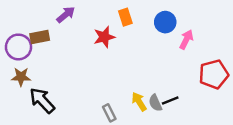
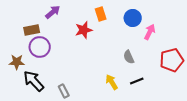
purple circle: (18, 47) -> (40, 47), moved
gray semicircle: (155, 103) -> (129, 57), moved
gray rectangle: (109, 113) -> (64, 91), moved

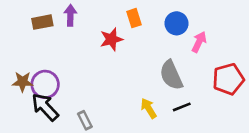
purple arrow: (53, 12) -> (70, 15), turned -49
brown rectangle: (32, 30) -> (42, 22), moved
purple circle: (40, 47) -> (45, 84), moved
gray semicircle: (129, 57) -> (171, 75), size x1.6

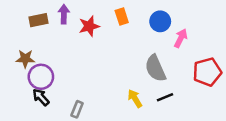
red star: (111, 39) -> (89, 26), moved
brown star: (23, 82) -> (25, 59), moved
black arrow: (45, 107) -> (41, 97), size x0.7
gray rectangle: (85, 120) -> (77, 109), turned 49

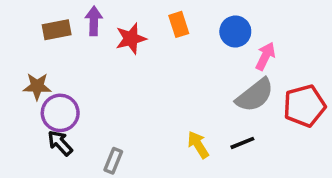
gray semicircle: (155, 68) -> (255, 95), moved, turned -104

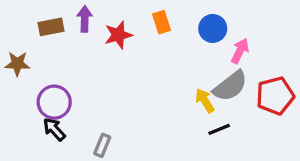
brown star: (37, 86) -> (17, 64), moved
yellow arrow: (198, 145) -> (205, 101), moved

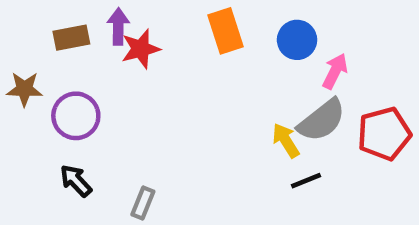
orange rectangle: (161, 22) -> (226, 31), size x1.4
red star: (118, 35) -> (141, 49), moved
purple circle: (54, 102) -> (76, 116), moved

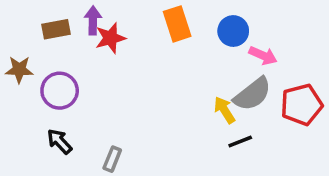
pink arrow: (335, 71) -> (263, 56), turned 88

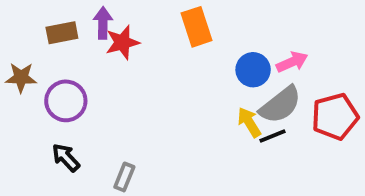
blue circle: (233, 31) -> (253, 70), moved
pink arrow: (263, 56) -> (292, 62), turned -48
black line: (240, 141) -> (273, 136), moved

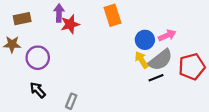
brown rectangle: (62, 33) -> (22, 19), moved
yellow arrow: (249, 122) -> (142, 60), moved

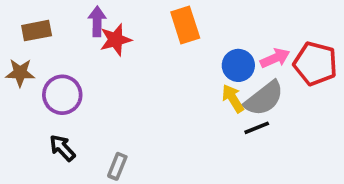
red pentagon: (192, 67) -> (315, 64), moved, turned 30

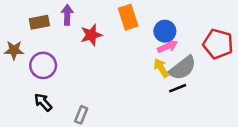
brown rectangle: (37, 31) -> (39, 22), moved
red star: (115, 40) -> (91, 35), moved
pink arrow: (275, 58) -> (167, 46), moved
blue circle: (238, 65) -> (165, 31), moved

